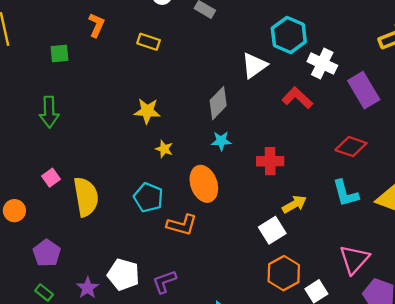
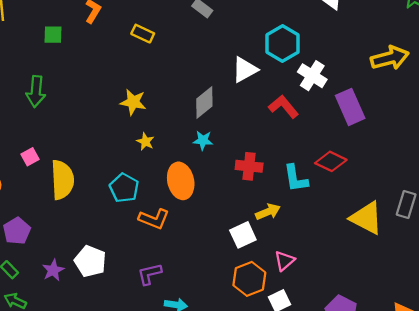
cyan L-shape: (345, 193) -> (296, 178), moved
pink triangle: (354, 259) -> (284, 261), moved, size x0.7
purple L-shape: (164, 282) -> (150, 274), moved

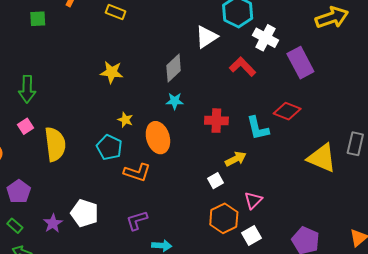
green arrow: (36, 91) -> (27, 89), moved
yellow star: (145, 142) -> (125, 120), moved
white square: (243, 235) -> (215, 181), size x0.7

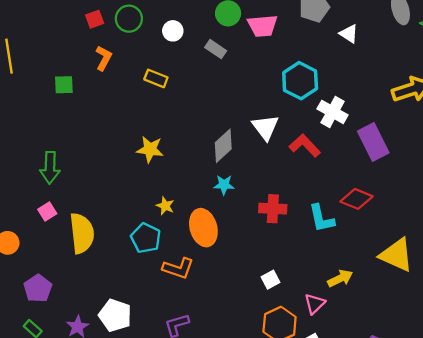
white triangle: (206, 37) -> (265, 127), moved, turned -35
yellow arrow: (236, 159) -> (340, 278), moved

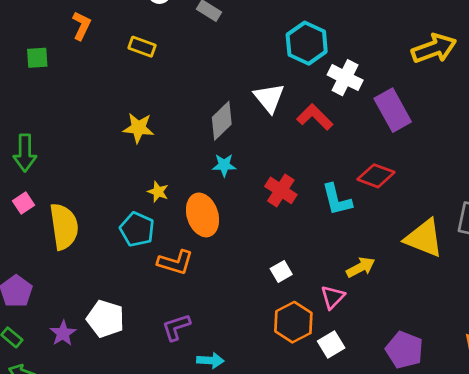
red cross: (273, 209) -> (281, 190), turned 32

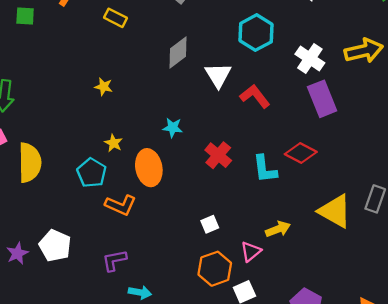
white cross: (345, 78) -> (310, 58), moved
gray diamond: (222, 121) -> (178, 53), moved
yellow star: (138, 128) -> (104, 87), size x0.7

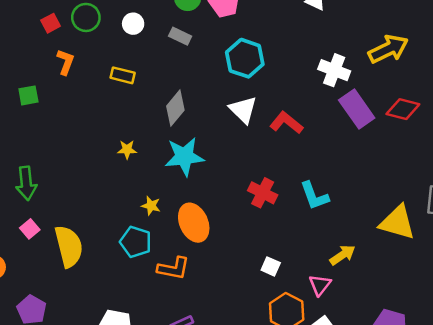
cyan hexagon: (256, 33) -> (245, 58), moved
gray diamond: (178, 53) -> (175, 108), moved
cyan star: (173, 128) -> (184, 157), moved, size x1.8
red diamond: (301, 153) -> (403, 109), moved
white square: (210, 224) -> (271, 266), turned -30

